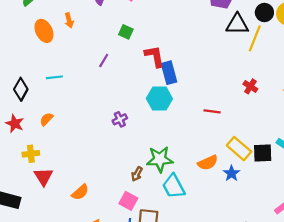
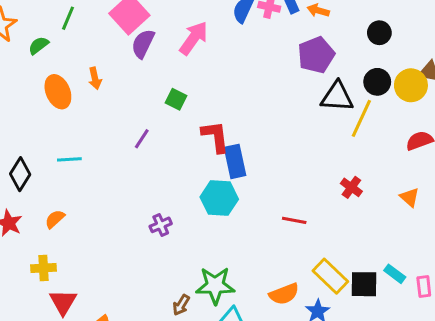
yellow cross: (31, 154) -> (43, 268), moved
red triangle: (43, 177) -> (63, 302), moved

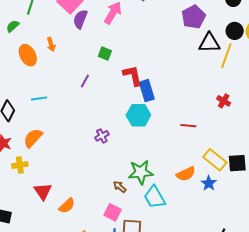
orange semicircle: (55, 219) -> (33, 138), size x1.5
yellow cross: (43, 268) -> (20, 165), moved
brown arrow: (181, 305) -> (120, 187), turned 104

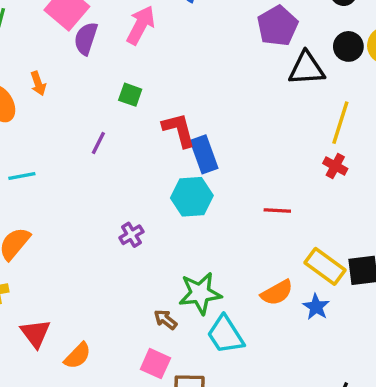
yellow line: (226, 56) -> (340, 123), moved

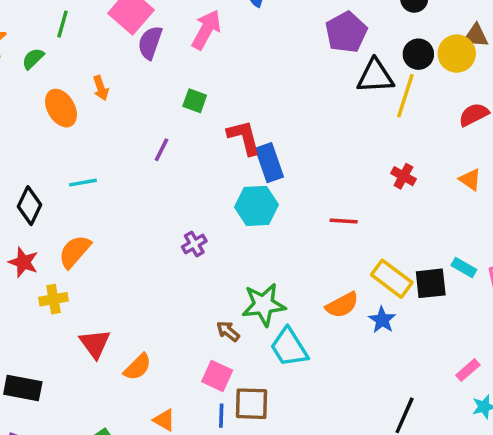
yellow line: (340, 123) -> (405, 96), moved

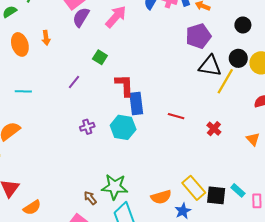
red line: (344, 221) -> (176, 116), moved
purple cross: (194, 244) -> (87, 127), moved

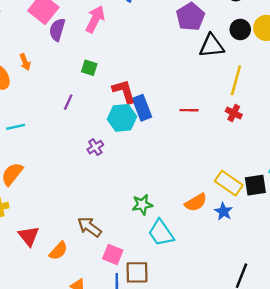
yellow line: (225, 81) -> (236, 80), moved
cyan hexagon: (123, 127) -> (122, 118), moved
green star: (115, 187) -> (142, 205), size x0.7
brown arrow: (90, 198) -> (89, 227), moved, size x1.5

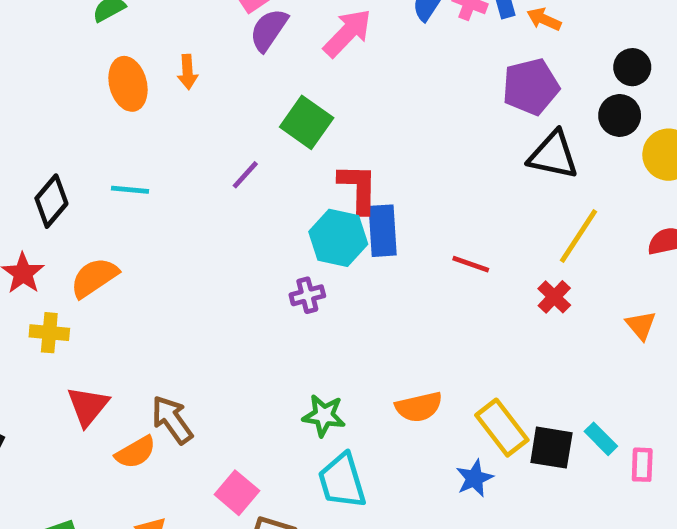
black circle: (240, 29) -> (620, 115), moved
green square: (89, 68) -> (307, 122), size x1.5
purple cross: (95, 147) -> (307, 295), moved
orange semicircle: (196, 202) -> (419, 407), moved
brown arrow: (89, 227) -> (172, 420), moved

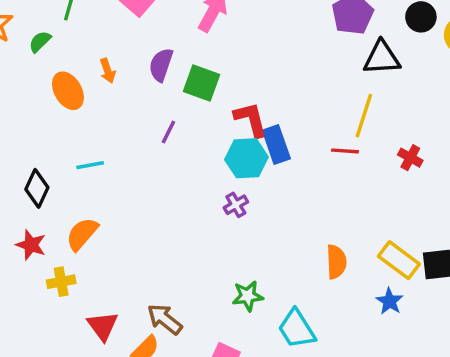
purple semicircle: (269, 30) -> (161, 65), moved
yellow line: (578, 236) -> (364, 116), moved
orange semicircle: (419, 407) -> (336, 262), turned -64
green star: (324, 416) -> (248, 296), moved

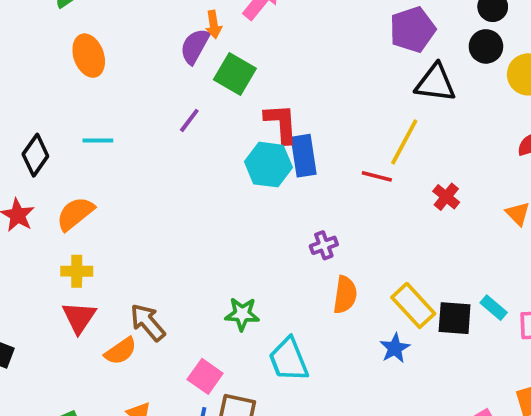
orange arrow: (108, 71) -> (214, 25), moved
purple cross: (236, 205) -> (324, 245), moved
yellow cross: (61, 282) -> (77, 271), moved

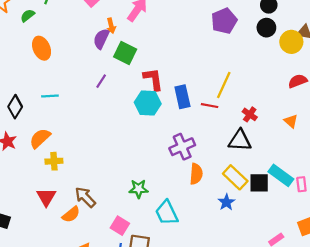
black triangle: (435, 83) -> (240, 140), moved
blue rectangle: (304, 156) -> (182, 97), moved
purple cross: (324, 245) -> (182, 147), size x1.6
yellow cross: (77, 271) -> (54, 161), moved
cyan rectangle: (494, 308) -> (281, 175), size x1.6

